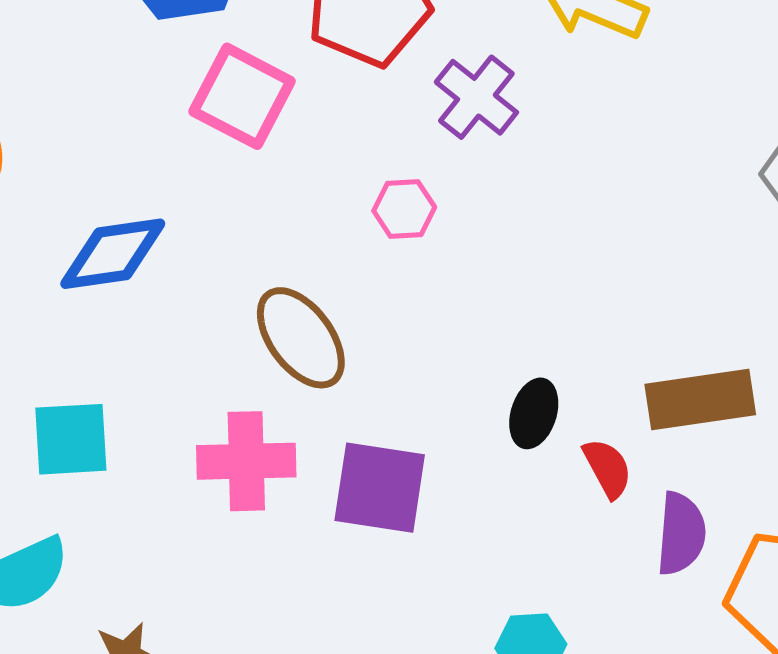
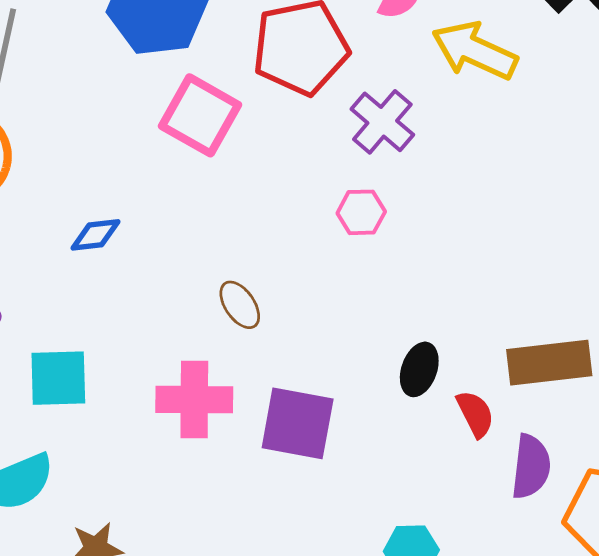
pink hexagon: (404, 209) -> (361, 212), moved
blue diamond: (113, 254) -> (95, 235), size x0.6
brown ellipse: (301, 338) -> (240, 305), size x0.6

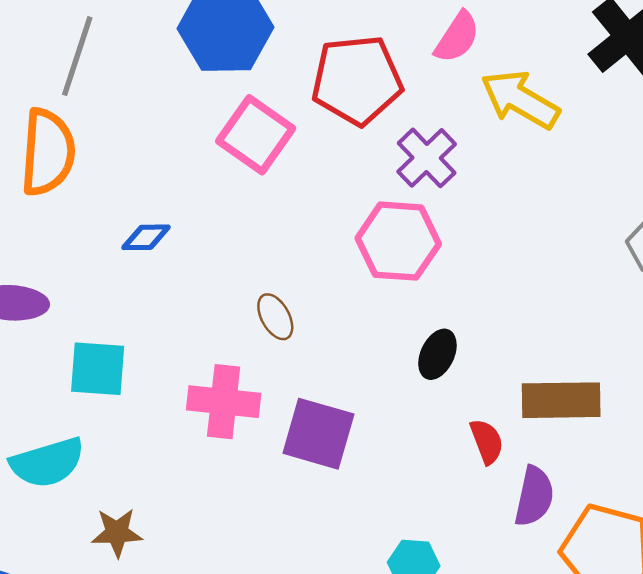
pink hexagon: (361, 212) -> (398, 241), size x1.8
black ellipse: (419, 369) -> (437, 354), moved

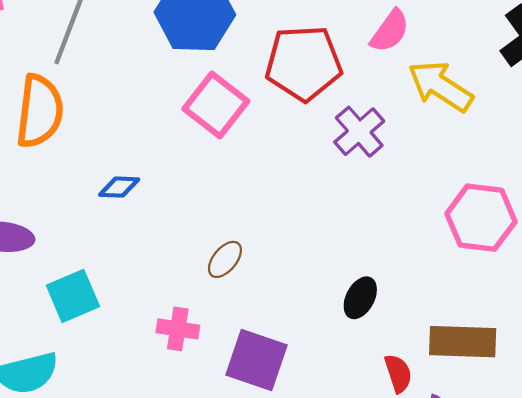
pink hexagon: (398, 241) -> (481, 218), moved
brown ellipse: (275, 317) -> (225, 259), turned 66
cyan square: (98, 369) -> (73, 296), turned -30
pink cross: (224, 402) -> (178, 329), size x0.7

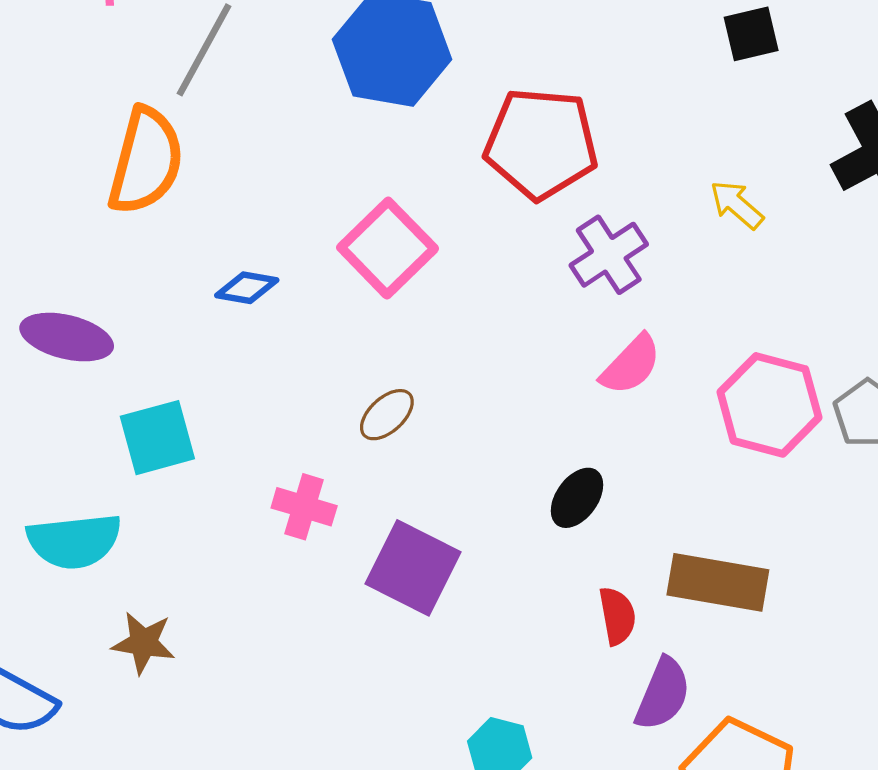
pink semicircle: (390, 31) -> (631, 365), moved
yellow arrow: (441, 86) -> (737, 205), size x0.6
pink square: (216, 105) -> (388, 248), moved

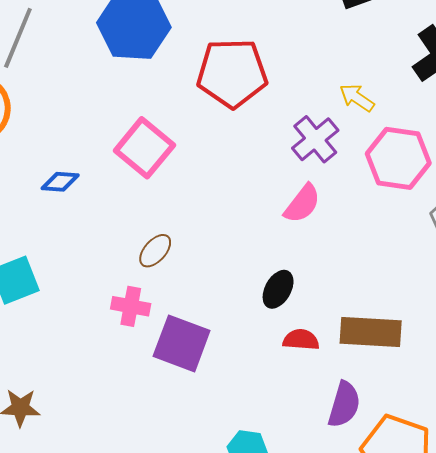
purple cross: (609, 255) -> (315, 139), moved
pink hexagon: (769, 405) -> (398, 158), moved
pink cross: (304, 507) -> (131, 306), moved
red semicircle: (617, 616) -> (301, 340), moved, turned -69

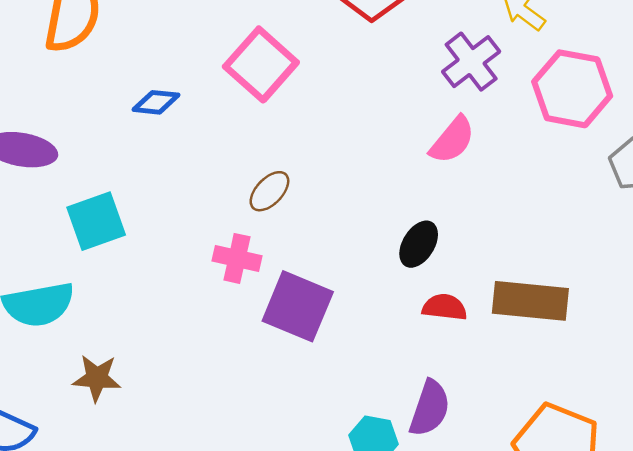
purple semicircle: (344, 405) -> (430, 408), moved

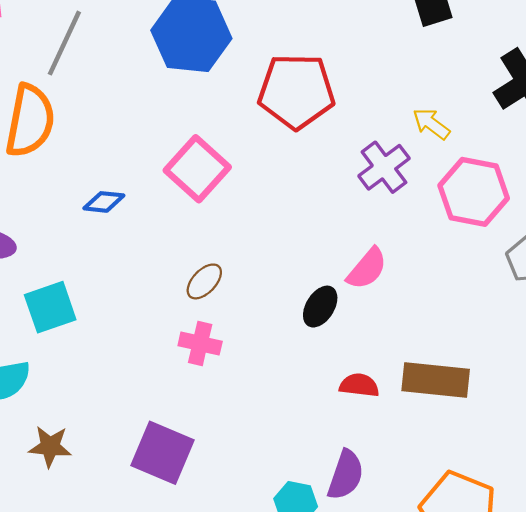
pink semicircle: (452, 140) -> (367, 269), moved
black ellipse: (419, 244) -> (320, 307), moved
pink cross: (237, 258) -> (200, 344), moved
purple square: (298, 306) -> (162, 453), moved

